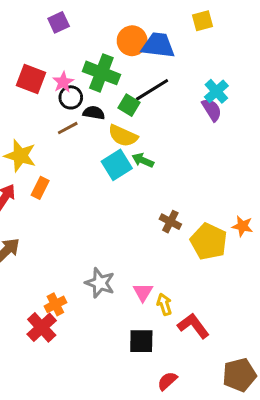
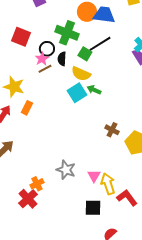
pink star: (63, 82) -> (42, 59), moved
black semicircle: (94, 113) -> (62, 59), turned -96
yellow arrow: (164, 304) -> (108, 184), size x1.5

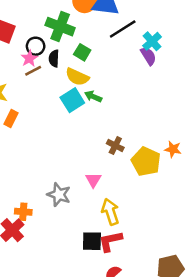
black line: (100, 44) -> (123, 29), moved
pink triangle: (94, 176) -> (93, 180), moved
orange cross: (37, 184) -> (23, 212), turned 32
red L-shape: (127, 198) -> (110, 241), moved, turned -65

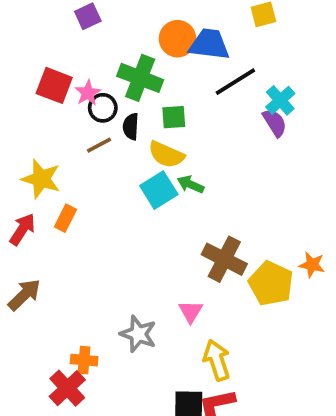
green square: (82, 52) -> (174, 117), turned -35
pink star: (29, 58) -> (88, 93), moved
brown cross: (115, 146) -> (224, 259), size x1.6

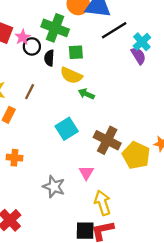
brown line: (99, 145) -> (30, 92), moved, turned -35
cyan square: (159, 190) -> (67, 129), moved
orange cross: (84, 360) -> (14, 158), moved

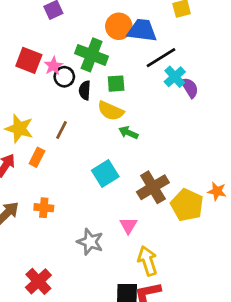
cyan cross: (142, 42) -> (175, 77), moved
brown cross: (107, 140) -> (153, 187), turned 32

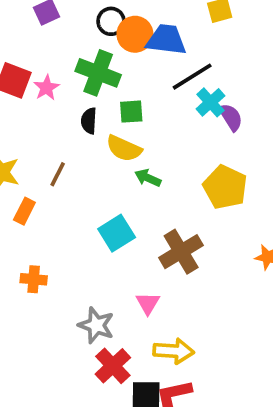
black circle: (64, 77) -> (111, 21), moved
yellow pentagon: (187, 205) -> (225, 187), moved
yellow arrow: (147, 261) -> (174, 351), turned 112
red cross: (38, 281) -> (113, 366), moved

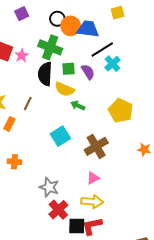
purple semicircle: (231, 117) -> (88, 72), moved
black semicircle: (89, 121) -> (45, 74), size x1.6
pink triangle: (148, 303) -> (93, 178), moved, turned 32

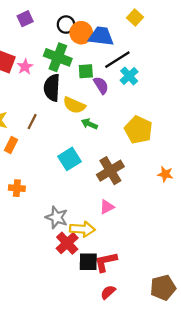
yellow square: (118, 13) -> (135, 18), turned -32
green square: (69, 69) -> (86, 71), moved
yellow arrow: (92, 202) -> (82, 229), moved

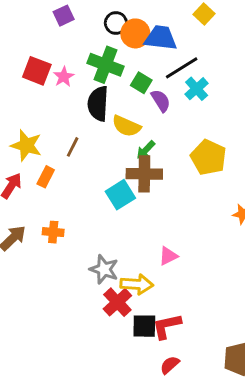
green square: (86, 71) -> (141, 83), turned 35
green arrow: (89, 124) -> (146, 150), turned -70
brown cross: (110, 171) -> (144, 174), moved, turned 32

